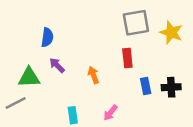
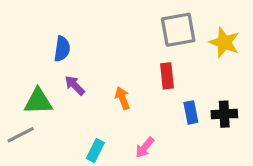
cyan rectangle: (73, 115) -> (95, 151), turned 35

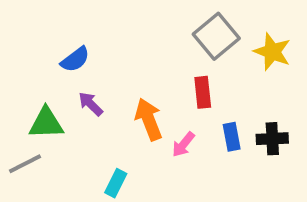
gray square: (178, 30) -> (216, 36), turned -30
blue semicircle: (62, 49) -> (75, 59), turned 45
orange arrow: (122, 98) -> (149, 119), size x1.5
pink arrow: (145, 147) -> (183, 144), moved

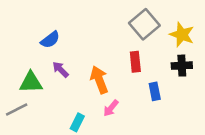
black cross: (272, 139) -> (182, 66), moved
pink arrow: (183, 144) -> (111, 108), moved

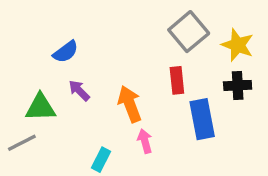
blue rectangle: (155, 91) -> (202, 119), size x1.6
pink arrow: (111, 108) -> (145, 141), turned 126

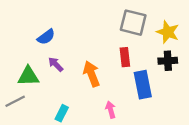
gray square: (189, 32) -> (133, 23), turned -36
pink arrow: (145, 141) -> (111, 110), moved
cyan rectangle: (101, 160) -> (62, 113), moved

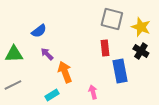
black cross: (168, 61) -> (141, 51), turned 35
orange arrow: (91, 74) -> (65, 72), moved
green triangle: (28, 76) -> (14, 54), moved
cyan rectangle: (62, 113) -> (52, 95), turned 32

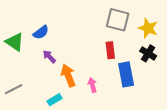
green triangle: (14, 54) -> (15, 42), moved, turned 36
pink arrow: (93, 92) -> (92, 85), moved

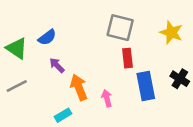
gray square: (118, 20) -> (120, 28), moved
black cross: (148, 53) -> (180, 79), moved
gray line: (14, 89) -> (17, 86), moved

